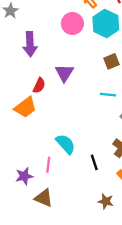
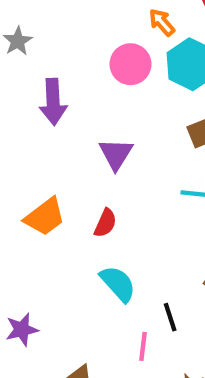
red semicircle: (39, 85) -> (105, 223), moved
pink line: (48, 165) -> (143, 346), moved
purple star: (24, 176) -> (22, 330), moved

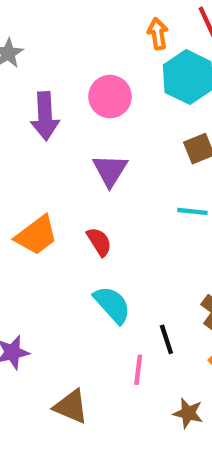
orange arrow: (162, 22) -> (158, 34), turned 32
pink circle: (130, 64) -> (110, 97), moved
red semicircle: (105, 223) -> (99, 242), turned -56

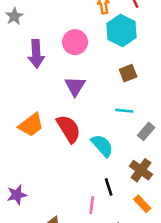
red semicircle: (99, 242) -> (69, 129), size x1.6
cyan semicircle: (112, 305) -> (102, 146), moved

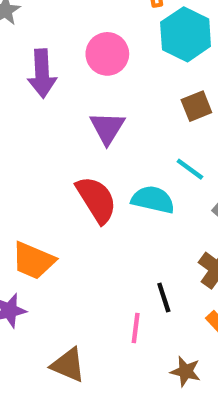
cyan line: (124, 111) -> (190, 169), turned 30
orange trapezoid: (31, 125) -> (33, 261), moved, turned 60
cyan semicircle: (102, 146) -> (153, 200), moved, turned -35

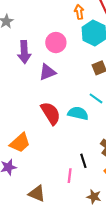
purple triangle: (107, 128) -> (47, 72), moved, turned 36
orange trapezoid: (33, 261) -> (20, 143), turned -65

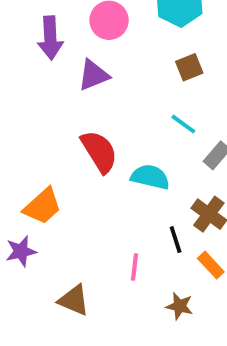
cyan semicircle: (78, 113) -> (150, 177), moved
black line: (83, 161) -> (176, 240), moved

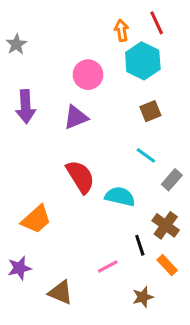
purple arrow: (50, 38) -> (26, 107), moved
purple star: (21, 251) -> (19, 268), moved
pink line: (134, 267) -> (108, 267), turned 55
brown star: (180, 306) -> (143, 297), turned -30

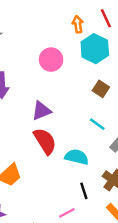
brown square: (150, 111) -> (101, 89), turned -35
purple triangle: (76, 117) -> (41, 111), moved
black line: (140, 245) -> (84, 191), moved

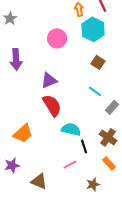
cyan semicircle: (77, 157) -> (71, 129), moved

